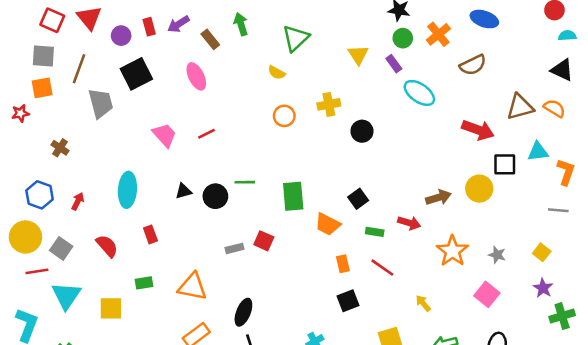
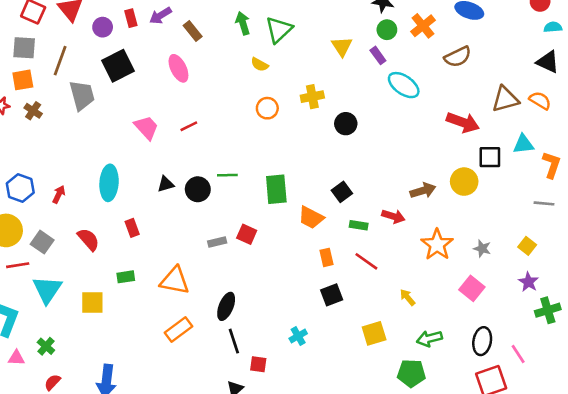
green arrow: (241, 24) -> (243, 23), moved
brown cross: (60, 148) -> (33, 111), moved

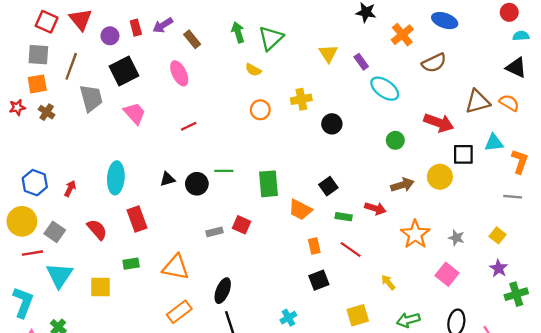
green circle: (387, 30) -> (395, 140), moved
pink trapezoid: (146, 128) -> (135, 113), moved
red rectangle: (132, 228) -> (137, 219), size x1.5

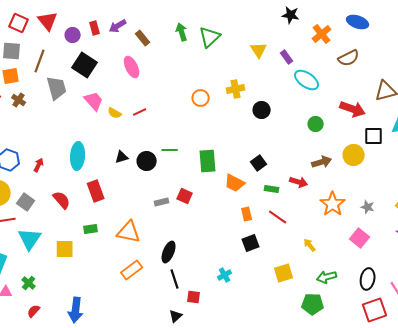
yellow semicircle: (253, 70) -> (115, 113), moved
black square: (124, 71) -> (85, 65), turned -30

